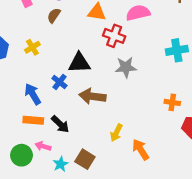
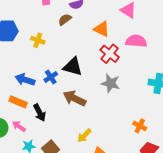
yellow cross: (32, 47) -> (38, 40), turned 32
blue arrow: (33, 94) -> (25, 80), turned -60

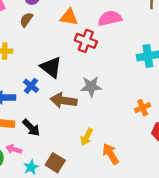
black triangle: (73, 67) -> (51, 67), turned 40
gray star: (111, 83) -> (91, 86), moved
orange cross: (140, 126) -> (143, 108), turned -32

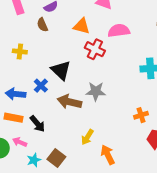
brown semicircle: (26, 20) -> (42, 25), turned -64

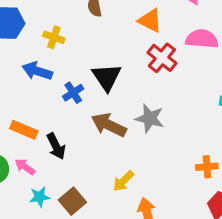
blue arrow: (16, 94) -> (37, 71), moved

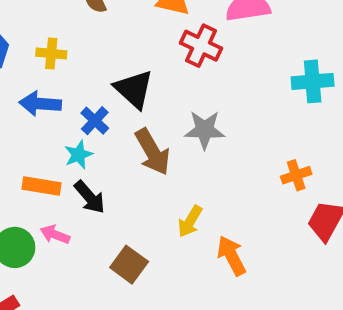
brown arrow: (109, 125) -> (152, 152), turned -132
cyan star: (40, 197) -> (79, 155), moved

